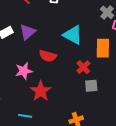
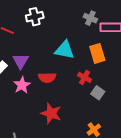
pink star: (24, 71) -> (22, 85), moved
gray square: (91, 86) -> (98, 93), turned -32

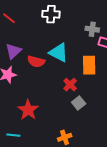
white cross: (35, 17) -> (51, 14), moved
gray cross: (90, 18) -> (92, 29), turned -32
red semicircle: (47, 78) -> (36, 62), moved

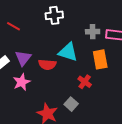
gray cross: (92, 29) -> (93, 32), moved
gray square: (79, 103) -> (71, 104), moved

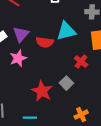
cyan triangle: (68, 52) -> (66, 31), turned -35

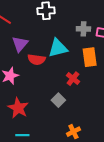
purple triangle: (21, 34) -> (20, 44), moved
red star: (42, 91) -> (18, 108), moved

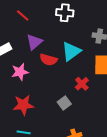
cyan triangle: (58, 48) -> (71, 51), turned -30
red star: (18, 108) -> (23, 105), turned 30

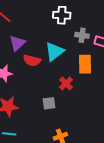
white cross: (65, 13) -> (62, 15), moved
gray square: (64, 103) -> (49, 103), turned 32

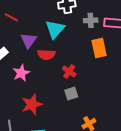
cyan triangle: (54, 52) -> (55, 29), moved
red cross: (66, 84) -> (69, 71), moved

